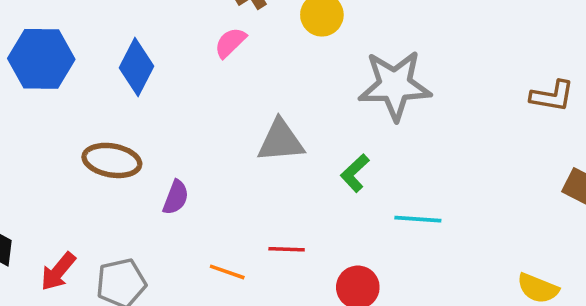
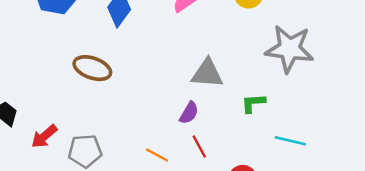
green L-shape: (355, 173) -> (253, 103), turned 30
purple semicircle: (176, 197) -> (189, 113), moved
red line: (287, 249) -> (199, 147), turned 50

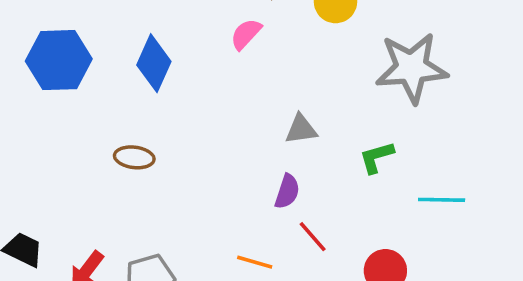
brown ellipse: (92, 68) -> (134, 157), size x0.7
gray triangle: (207, 73) -> (301, 129), size x0.7

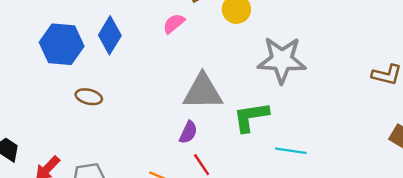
blue hexagon: (59, 60) -> (62, 44), moved
gray triangle: (301, 129) -> (203, 92), size x1.8
green L-shape: (377, 157) -> (251, 117), size x1.5

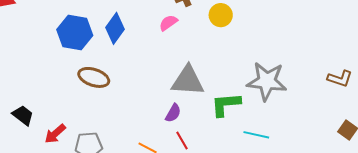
gray star: (282, 60) -> (267, 81), moved
brown ellipse: (89, 97) -> (94, 77), size x1.4

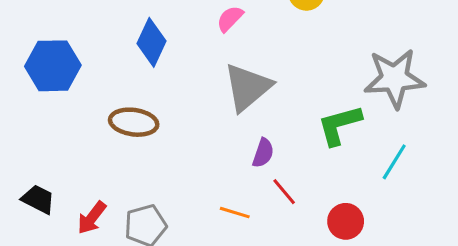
blue hexagon: (75, 33) -> (53, 66), moved
gray triangle: (188, 81) -> (248, 87), moved, turned -33
cyan line: (256, 135) -> (394, 162), turned -60

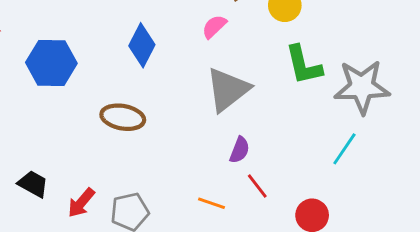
green L-shape: (339, 125) -> (304, 65), moved, turned -90
cyan line: (394, 162) -> (344, 149), moved

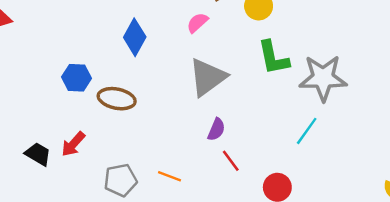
blue hexagon: (51, 63) -> (77, 78), moved, size x0.7
red arrow: (81, 203) -> (73, 144), moved
orange line: (211, 203) -> (170, 176), moved

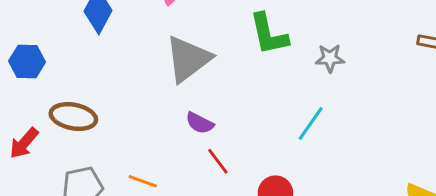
gray star: (323, 78) -> (330, 58), size x0.5
brown ellipse: (117, 99) -> (73, 117), moved
purple semicircle: (216, 129) -> (200, 123), turned 95

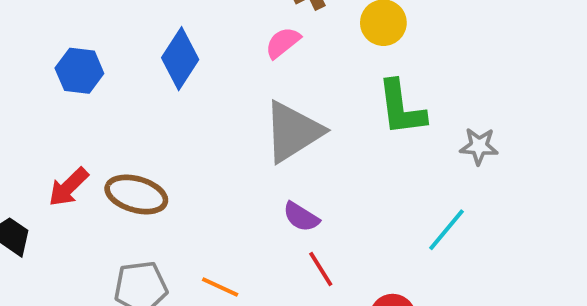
blue hexagon: (27, 62) -> (79, 71), moved
red arrow: (24, 143) -> (68, 187), moved

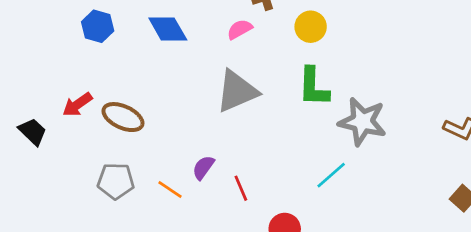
blue diamond: (180, 59) -> (168, 29), turned -72
gray star: (479, 146) -> (362, 122), size x1.8
purple semicircle: (301, 217) -> (203, 167), moved, turned 85

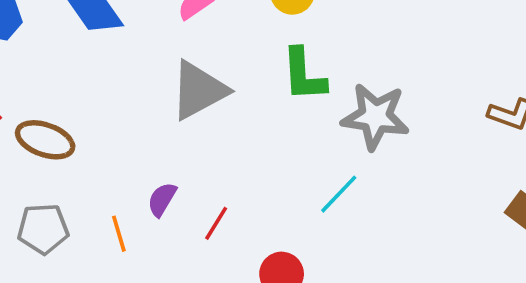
red line: (241, 188) -> (216, 223), turned 60
orange line: (170, 189) -> (119, 234), turned 45

